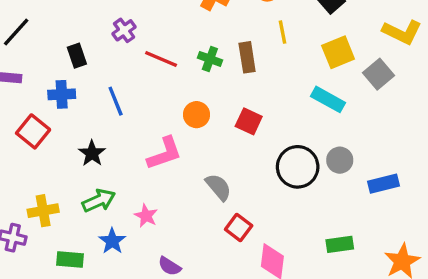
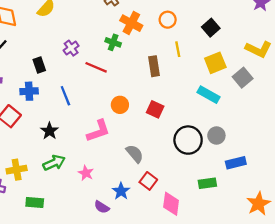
green cross: (210, 59) -> (113, 42), moved
blue rectangle: (384, 184) -> (236, 163), moved
blue star: (112, 241) -> (121, 191), moved
green rectangle: (340, 244) -> (207, 183), moved

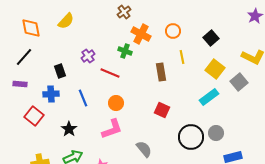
yellow square: (215, 63) -> (215, 69), turned -30
cyan rectangle: (209, 95) -> (209, 97), turned -66
orange circle: (120, 105) -> (116, 103), moved

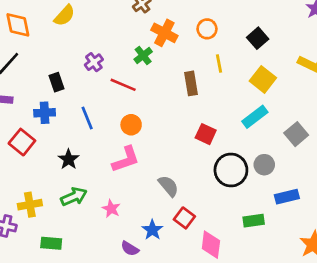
green cross: (125, 51) -> (143, 55), turned 32
gray square: (239, 82) -> (296, 134), moved
red square: (162, 110) -> (206, 134), moved

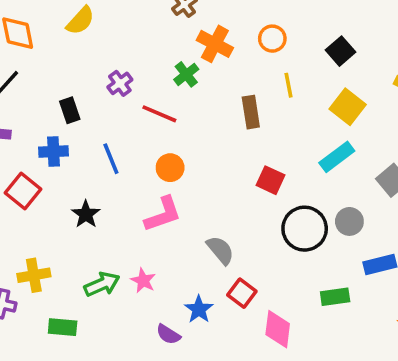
green arrow: (74, 197) -> (102, 284), moved

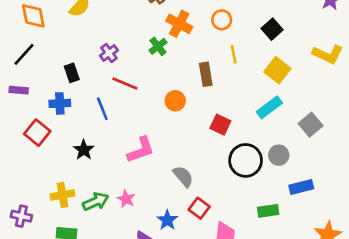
red line: (159, 114) -> (125, 83), moved
orange circle: (170, 168) -> (175, 101), moved
yellow cross: (34, 275) -> (62, 195), moved

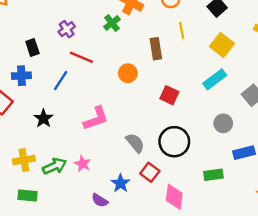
blue line: (102, 109) -> (61, 81), turned 55
black circle: (246, 160) -> (174, 142), moved

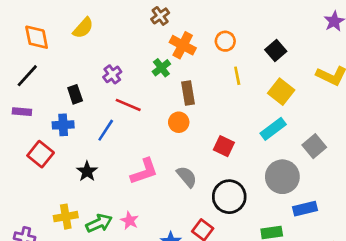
brown rectangle: (156, 49) -> (188, 93), moved
gray circle: (223, 123) -> (282, 177), size x1.6
gray semicircle: (135, 143) -> (187, 177), moved

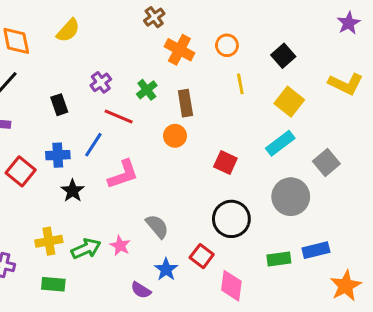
green cross: (161, 68) -> (147, 90), moved
blue cross: (63, 125) -> (58, 155), moved
pink L-shape: (144, 171) -> (123, 174), moved
gray semicircle: (187, 177) -> (157, 226), moved
blue rectangle: (305, 209) -> (316, 250), moved

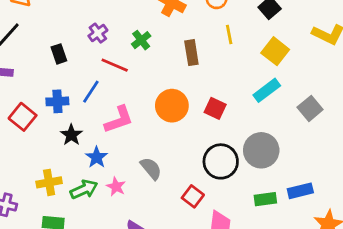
brown rectangle: (185, 103) -> (191, 53), moved
orange circle: (175, 136) -> (172, 106), moved, size x1.5
gray circle: (291, 197) -> (261, 150), moved
blue star: (166, 269) -> (97, 157), moved

